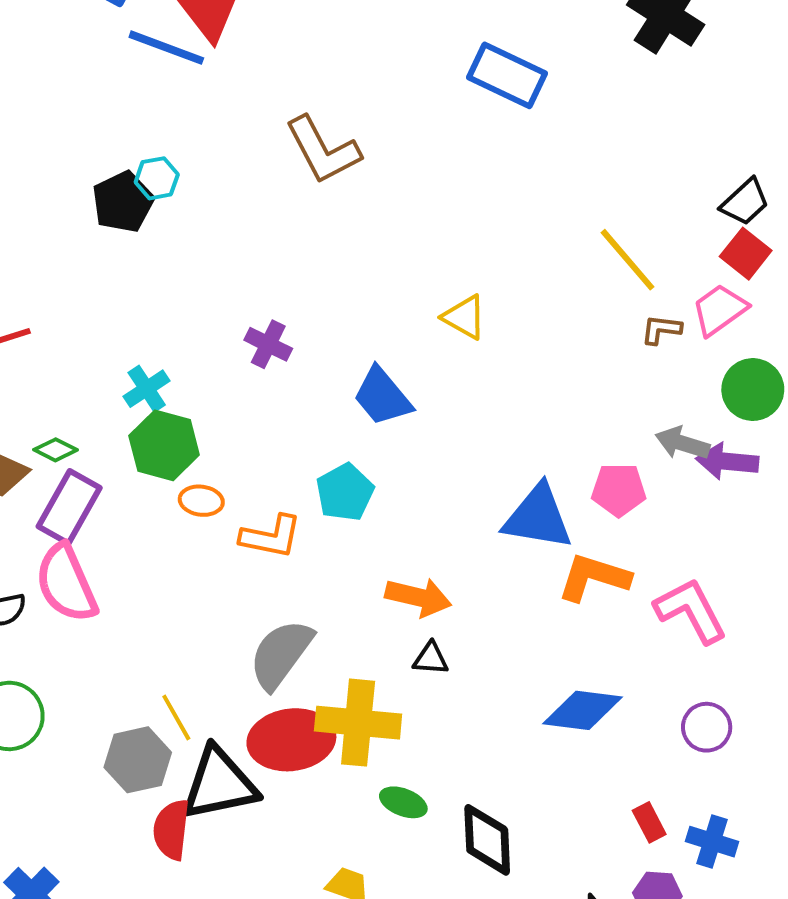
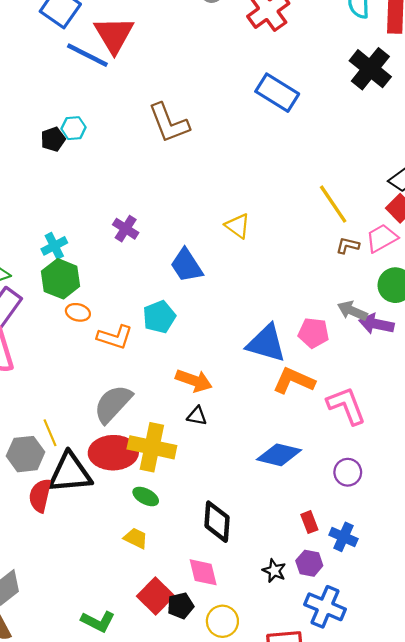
black pentagon: (123, 202) -> (53, 139), size x0.7
green ellipse: (403, 802) -> (146, 496), moved

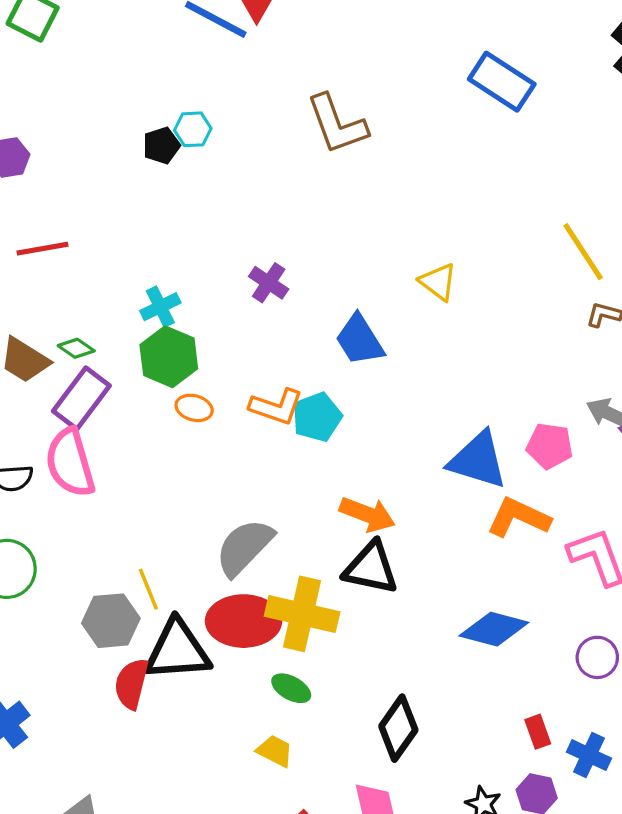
orange L-shape: (115, 337) -> (276, 407), moved
black triangle: (197, 416) -> (371, 568), size x1.8
black diamond: (217, 522) -> (398, 728), turned 30

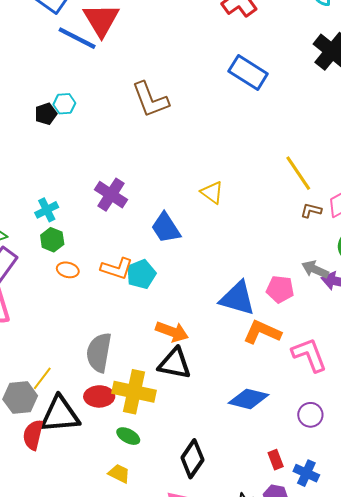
purple cross: (269, 283) -> (111, 195), size x1.4
green hexagon: (169, 357) -> (52, 240), size x0.7
gray semicircle: (244, 547) -> (99, 352), turned -33
yellow line: (148, 589) -> (42, 378), turned 60
red ellipse: (244, 621) -> (99, 396), size x0.7

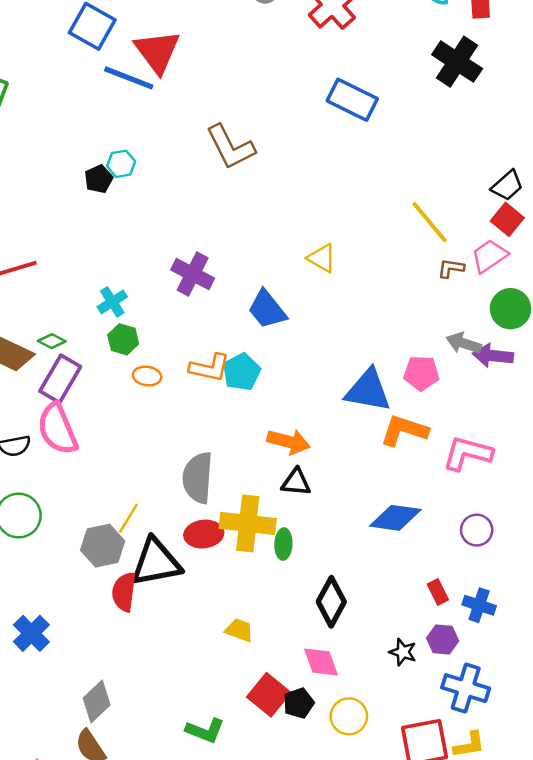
pink L-shape: (309, 355) -> (468, 453), turned -48
black triangle: (175, 364) -> (296, 482), size x0.7
green ellipse: (128, 436) -> (283, 544), moved, turned 70

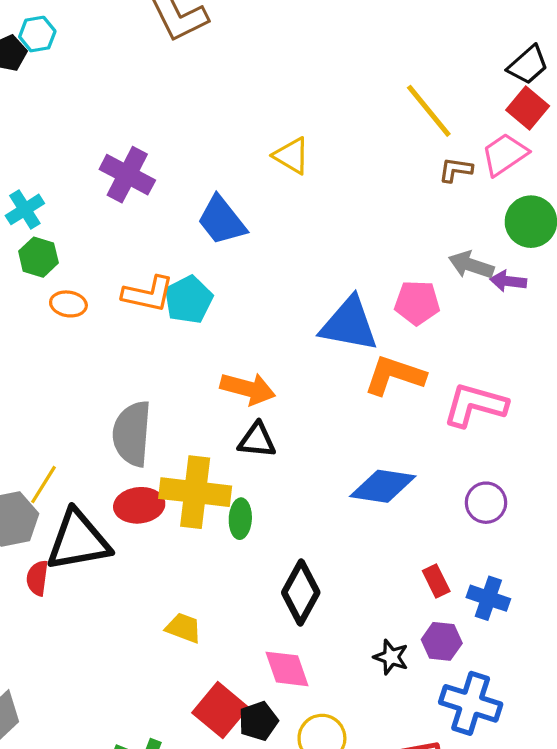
purple arrow: (493, 356) -> (508, 281), size x0.7
red semicircle: (124, 592) -> (37, 578), size x0.7

